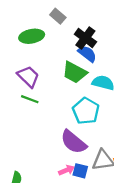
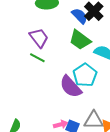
blue semicircle: (87, 54) -> (80, 16), moved
purple semicircle: (74, 142) -> (71, 87), moved

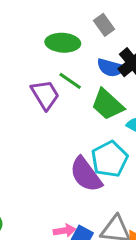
blue semicircle: (80, 16) -> (111, 68), turned 144
green line: (37, 58) -> (70, 81), moved

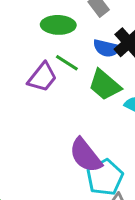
purple trapezoid: (45, 95) -> (42, 77), turned 72
cyan pentagon: (110, 159) -> (105, 177), moved

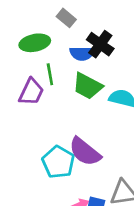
green line: (67, 63) -> (50, 74), turned 60
cyan pentagon: (105, 177) -> (58, 162), moved

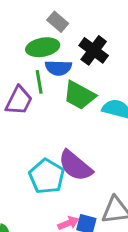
green ellipse: (35, 43) -> (43, 47), moved
blue semicircle: (82, 53) -> (58, 68), moved

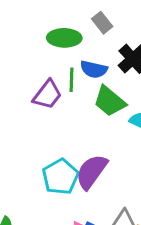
green ellipse: (43, 47) -> (64, 38), moved
purple semicircle: (75, 166) -> (91, 172), turned 75

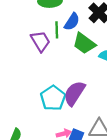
blue semicircle: (94, 69) -> (72, 22), turned -66
purple trapezoid: (47, 95) -> (40, 41), turned -65

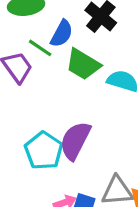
green line: (57, 30) -> (40, 48), turned -49

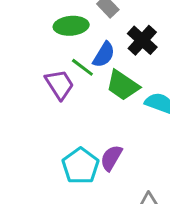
purple semicircle: (75, 140) -> (111, 158), size x0.7

